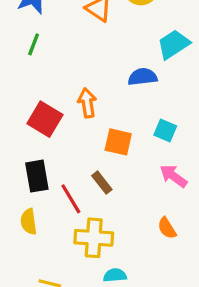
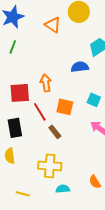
red square: (45, 119) -> (20, 93), turned -35
red line: (71, 199) -> (40, 112), moved
orange semicircle: (167, 228) -> (95, 182), moved

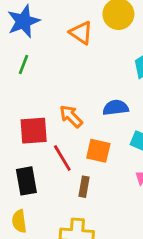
blue semicircle: (80, 67) -> (116, 108), moved
orange arrow: (46, 83) -> (71, 116), turned -36
brown rectangle: (55, 132) -> (84, 187), turned 48

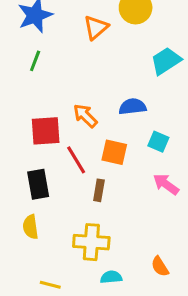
orange triangle: (81, 33) -> (96, 27), turned 45

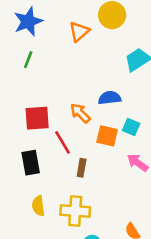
orange arrow: (85, 116) -> (80, 113), moved
orange square: (114, 152) -> (107, 136), moved
yellow semicircle: (30, 227) -> (38, 206), moved

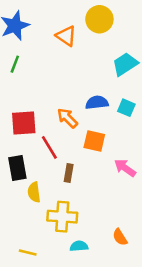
orange triangle: (79, 32) -> (66, 36), turned -45
cyan square: (131, 127) -> (126, 108), moved
yellow semicircle: (38, 206) -> (34, 192), moved

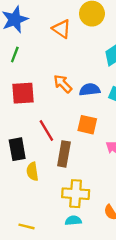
orange arrow: (67, 118) -> (63, 84), moved
red square: (24, 123) -> (23, 93), moved
brown rectangle: (69, 173) -> (64, 154), size x1.5
yellow cross: (62, 217) -> (76, 194), moved

